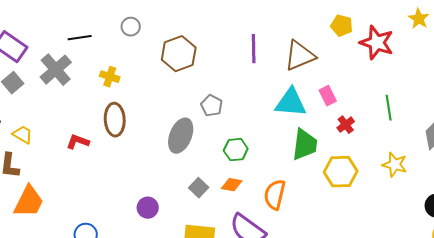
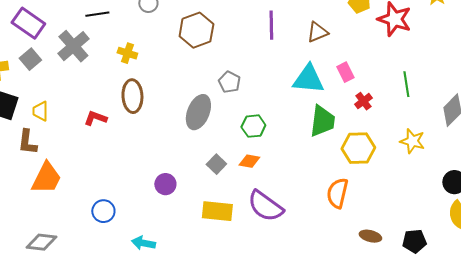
brown triangle: (300, 56) -> (317, 32), size x0.7
yellow trapezoid: (23, 135) -> (40, 111), turned -120
orange semicircle: (275, 195) -> (337, 193), moved

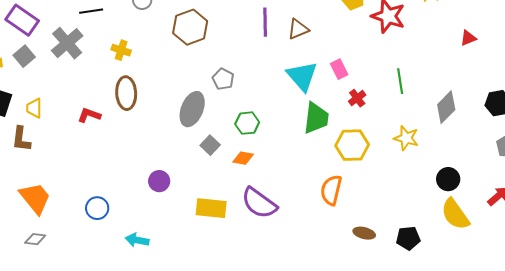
brown triangle: (317, 32) -> (298, 29), moved
cyan triangle: (308, 79) -> (302, 76), turned 44
gray square: (216, 164) -> (210, 145), moved
orange trapezoid: (46, 178) -> (35, 198), moved, turned -66
gray diamond: (41, 242) -> (35, 239), size x0.7

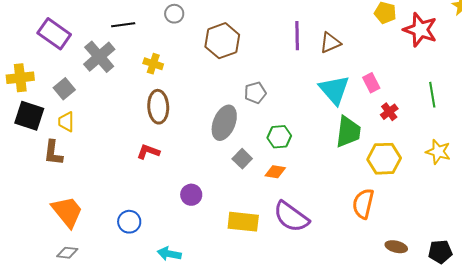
gray square: (24, 56) -> (64, 89), moved
gray pentagon: (223, 79) -> (255, 93), turned 30
red L-shape: (89, 115) -> (148, 152), moved

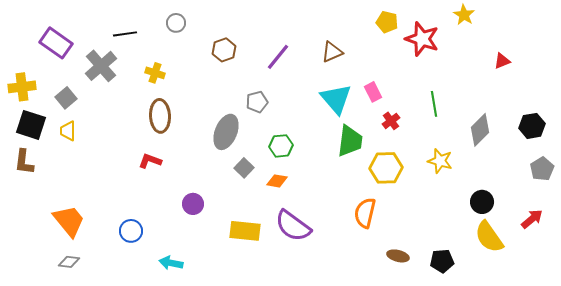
purple line: (297, 36) -> (278, 57), moved, turned 40
brown hexagon: (222, 41) -> (224, 50), size x0.7
brown L-shape: (53, 153) -> (24, 162), moved

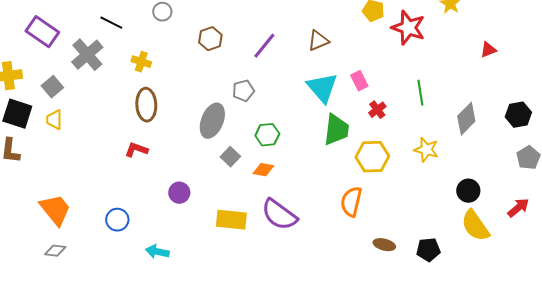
black line: (125, 34) -> (111, 23), turned 35

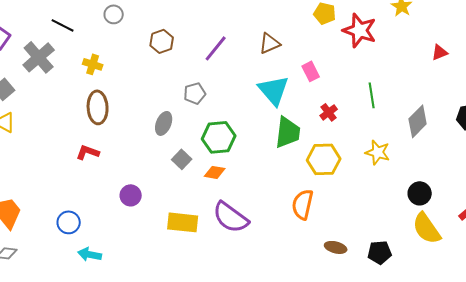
pink rectangle: (359, 81) -> (311, 71), moved
gray ellipse: (212, 121) -> (164, 123), size x0.7
green hexagon: (267, 135) -> (219, 137), size x1.4
cyan arrow: (157, 252) -> (90, 254), moved

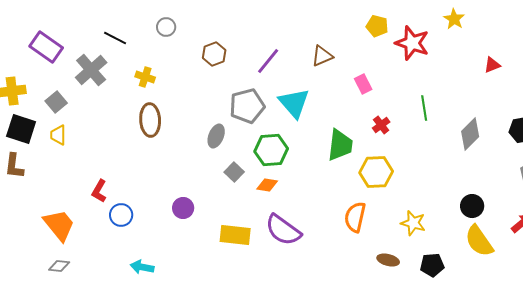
cyan triangle: (274, 90) -> (294, 103), moved
gray pentagon: (195, 93) -> (247, 106), size x1.6
red L-shape: (88, 152) -> (99, 191), moved, turned -80
yellow star: (378, 152) -> (413, 223), moved
blue circle: (69, 222) -> (121, 215), moved

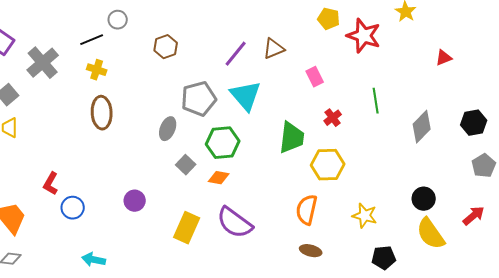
black line: (115, 38) -> (92, 40), moved, turned -50
purple line: (268, 61) -> (236, 54), moved
yellow rectangle: (235, 235) -> (187, 228), turned -72
brown ellipse: (388, 260) -> (311, 251), moved

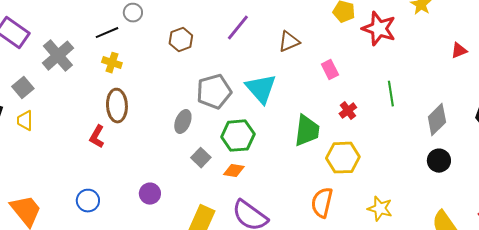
purple line: (236, 54) -> (238, 28), moved
red L-shape: (51, 184) -> (97, 137), moved
black circle: (424, 199) -> (439, 161), moved

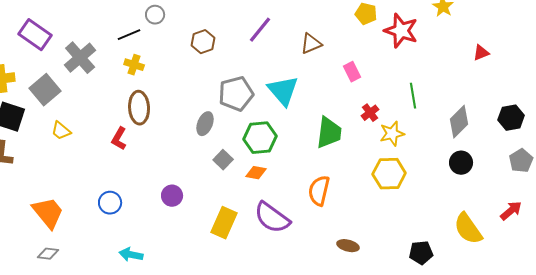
gray square: (23, 88) -> (45, 90), size x1.4
yellow trapezoid: (25, 121) -> (61, 131), moved, turned -50
yellow hexagon: (343, 158) -> (389, 174), moved
orange semicircle: (322, 203) -> (319, 191), moved
yellow star: (380, 209) -> (392, 134), moved, turned -30

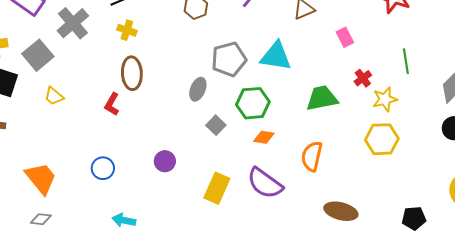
cyan triangle: (283, 91) -> (276, 56), turned -40
green trapezoid: (329, 133) -> (322, 98), turned -108
orange diamond: (256, 173) -> (264, 137), moved
brown ellipse: (348, 246) -> (341, 211), size x1.5

